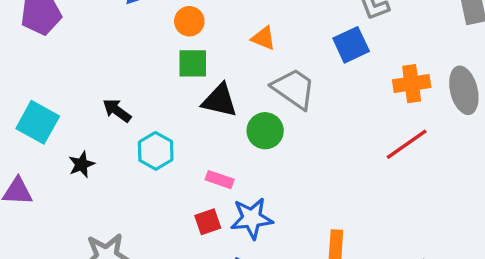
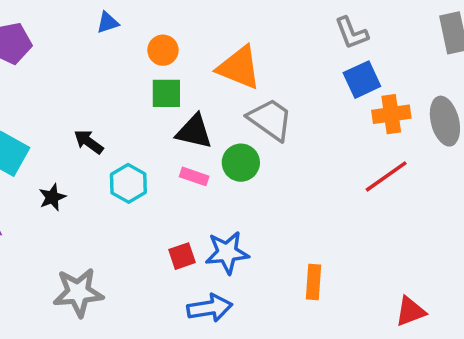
orange triangle: (263, 38) -> (239, 67), size x1.8
blue square: (351, 45) -> (362, 80), moved
pink rectangle: (220, 180) -> (194, 176), moved

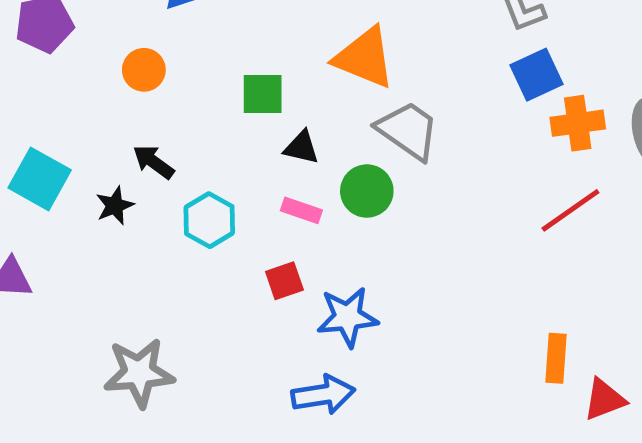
orange circle: (163, 50) -> (144, 70), moved
black triangle: (194, 131) -> (301, 147), size x0.7
black star: (52, 197) -> (115, 206), moved
red square: (182, 256) -> (284, 281), moved
orange rectangle: (313, 282) -> (556, 358), moved

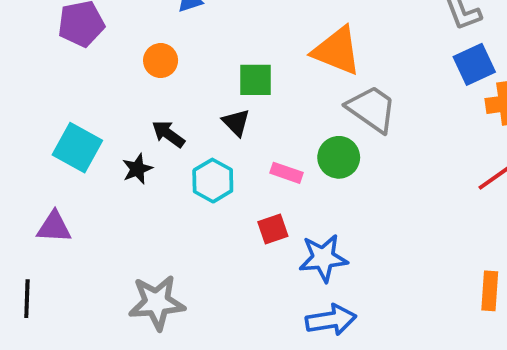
black triangle: (301, 147) -> (236, 122), moved, turned 32
blue arrow: (323, 395) -> (331, 320), moved

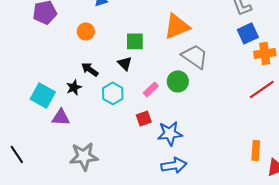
orange triangle: (337, 51) -> (177, 26), turned -44
cyan square: (77, 148) -> (43, 95), moved
pink rectangle: (286, 173) -> (151, 89), turned -63
purple triangle: (54, 227) -> (61, 117), moved
black line: (27, 299) -> (17, 154), turned -36

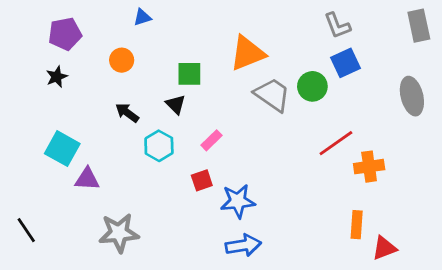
orange cross: (265, 53) -> (369, 167), moved
green circle: (178, 81) -> (312, 86), moved
black star: (74, 87) -> (57, 77), moved
red line: (262, 89) -> (336, 143), moved

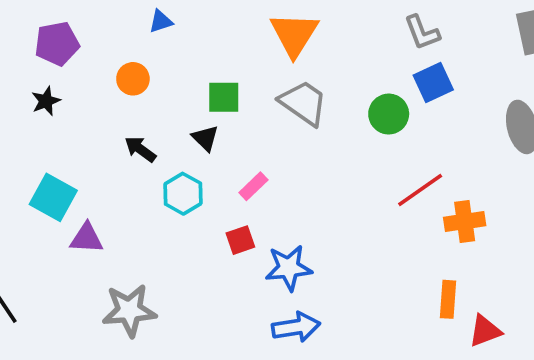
orange triangle: (247, 53) -> (294, 34), moved, turned -36
gray trapezoid: (272, 95) -> (303, 103), moved

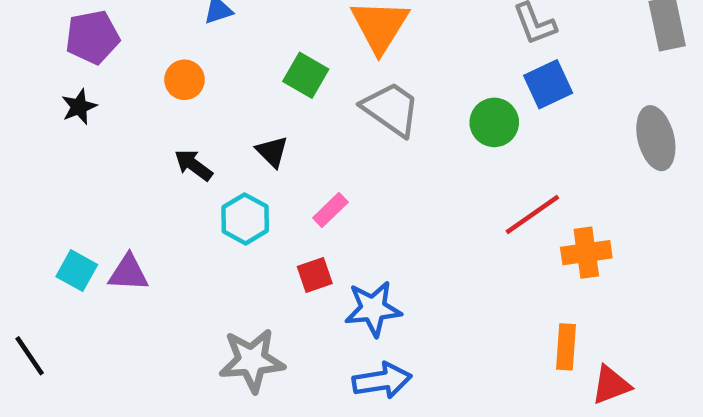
green square: (224, 97) -> (306, 75), moved, turned 30
cyan square: (53, 197) -> (77, 271), moved, size x0.7
gray star: (129, 310) -> (252, 360), moved

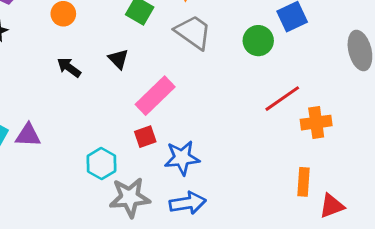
pink rectangle: (330, 210) -> (155, 96), size x1.8
cyan hexagon: (245, 219) -> (101, 164), moved
gray star: (252, 360) -> (130, 197), moved

